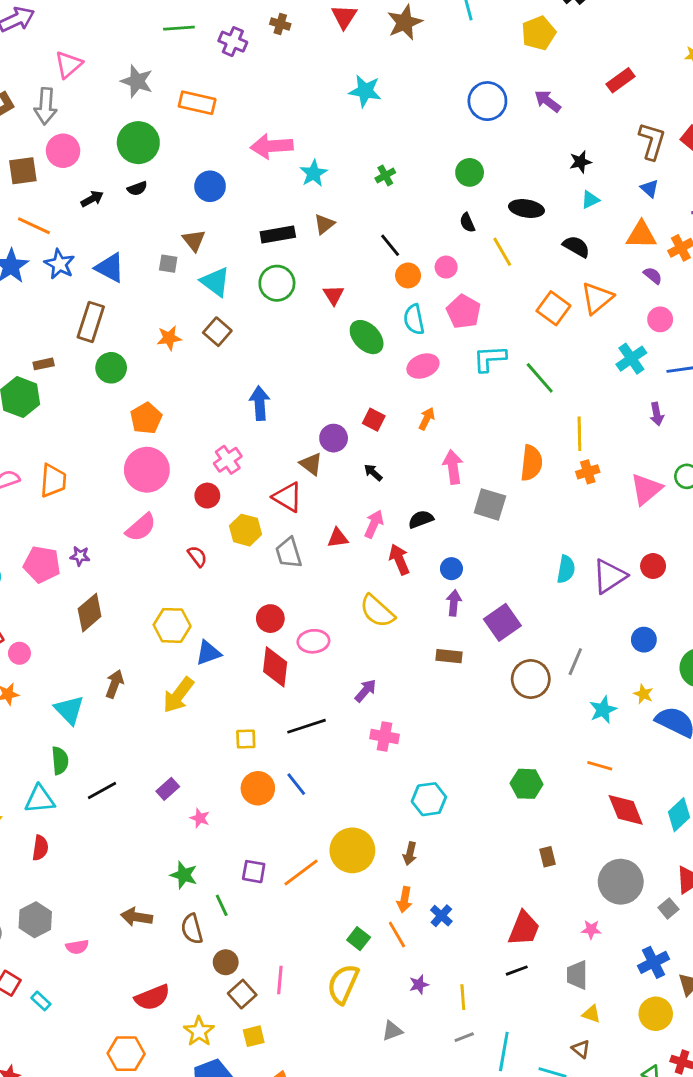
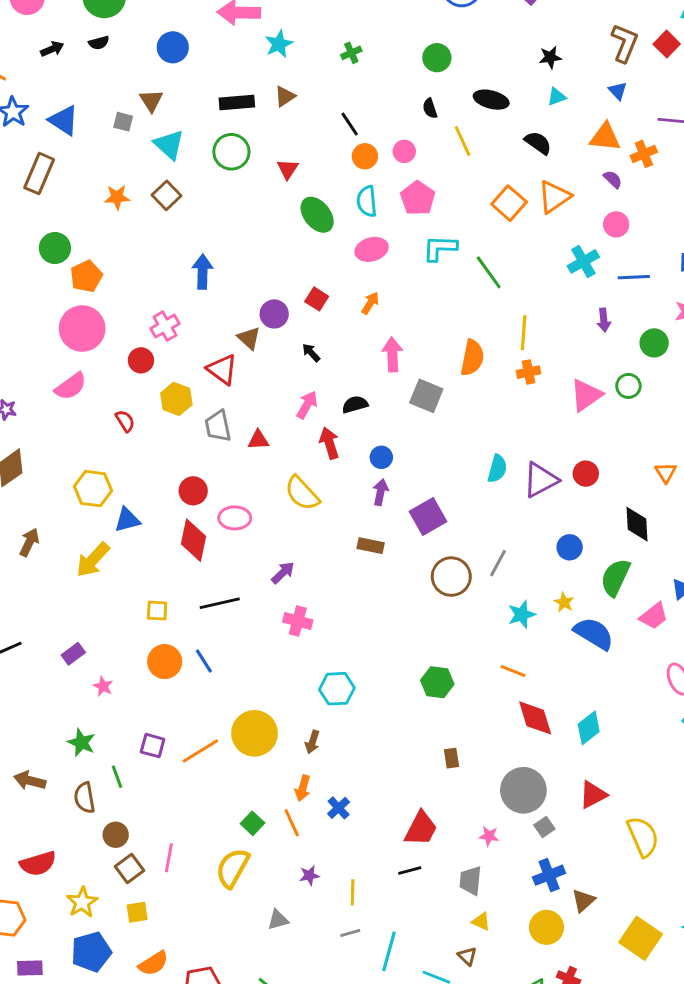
green circle: (111, 368) -> (55, 248), moved
red triangle: (338, 538) -> (258, 440), moved
gray square: (668, 908) -> (544, 827), moved

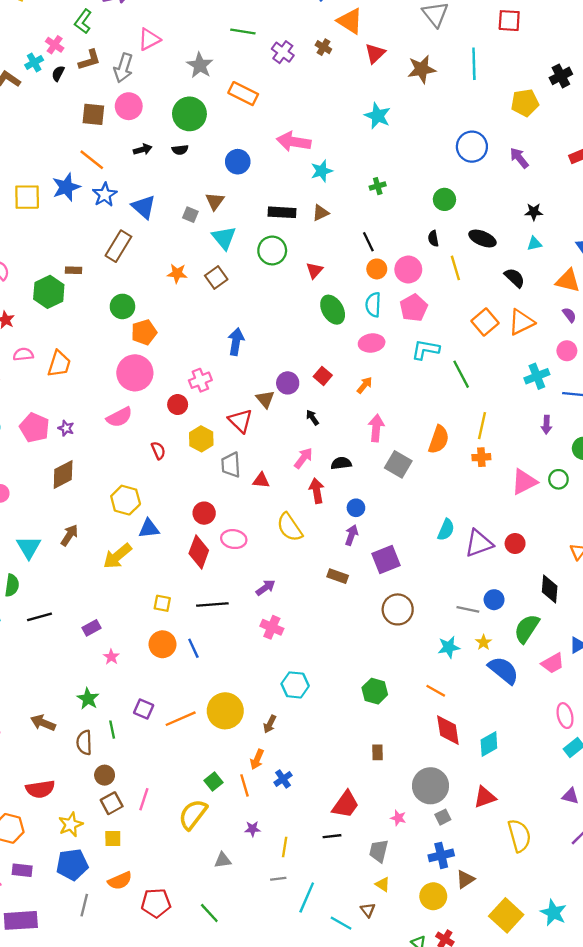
pink circle: (404, 151) -> (408, 270), size x1.5
gray line: (498, 563) -> (468, 609), moved, turned 65

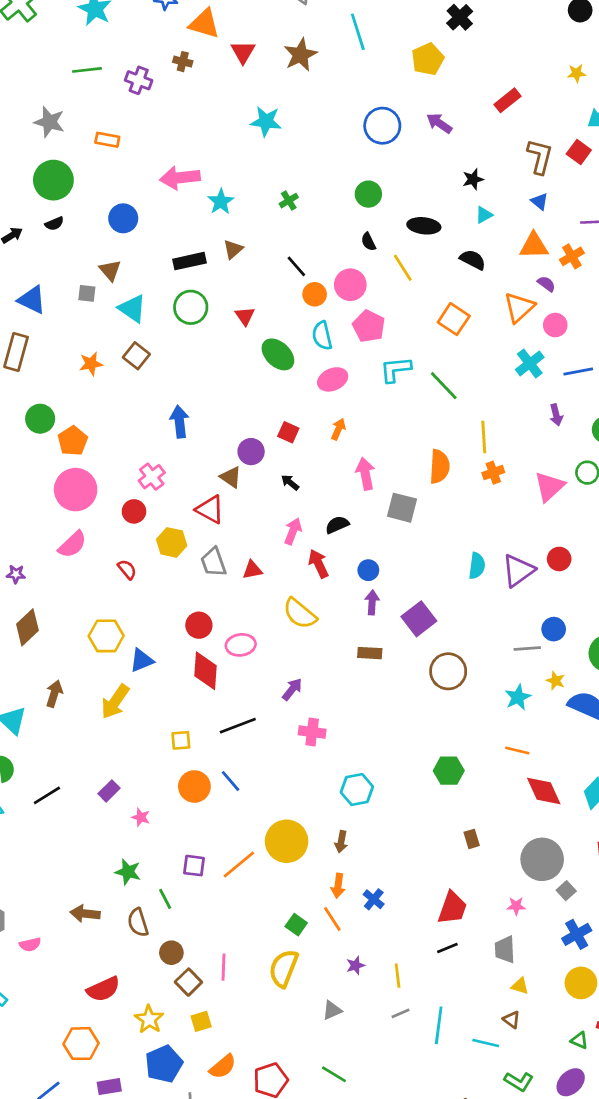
orange rectangle: (243, 94) -> (107, 140), size x0.7
orange triangle: (521, 322) -> (519, 307), moved

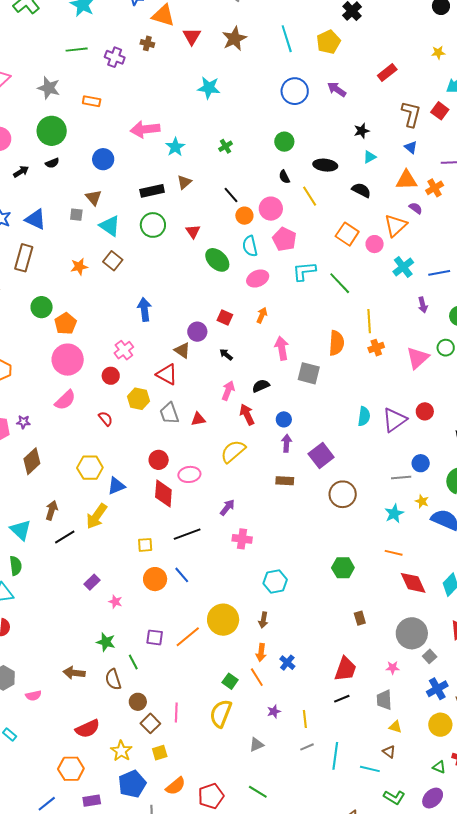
cyan line: (358, 32) -> (287, 39), moved
pink circle: (555, 325) -> (375, 244), moved
yellow semicircle: (300, 614) -> (233, 451), turned 100
black line: (47, 795) -> (65, 537), moved

